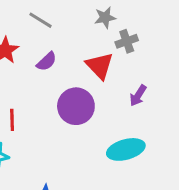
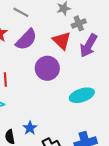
purple semicircle: (47, 61) -> (26, 40), size x1.6
purple arrow: (138, 96) -> (88, 46), moved, size x1.6

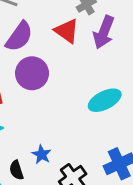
purple circle: (47, 68) -> (32, 73), moved

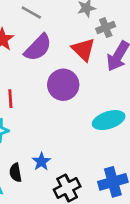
purple circle: (32, 73) -> (63, 85), moved

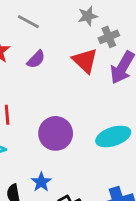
purple semicircle: (38, 48) -> (36, 59), size x0.6
purple circle: (63, 85) -> (56, 133), moved

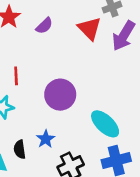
cyan ellipse: (113, 136) -> (105, 124), moved, turned 60

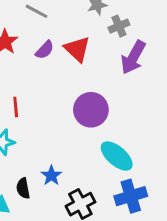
red triangle: (89, 28) -> (77, 49), moved
purple circle: (60, 95) -> (91, 110), moved

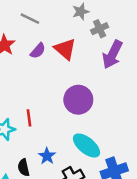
red line: (16, 107) -> (29, 118), moved
cyan ellipse: (117, 156) -> (86, 145), moved

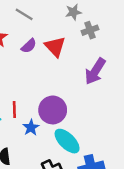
purple arrow: (112, 55) -> (95, 71), moved
purple circle: (78, 100) -> (53, 110), moved
blue star: (47, 156) -> (31, 127), moved

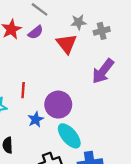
gray star: (73, 12) -> (79, 22), moved
purple semicircle: (29, 46) -> (36, 32), moved
red line: (14, 109) -> (23, 90), moved

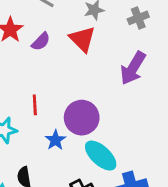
gray cross: (102, 31) -> (138, 18), moved
purple semicircle: (36, 32) -> (41, 42), moved

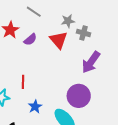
gray cross: (138, 18) -> (84, 33), moved, turned 32
purple circle: (82, 118) -> (79, 96), moved

